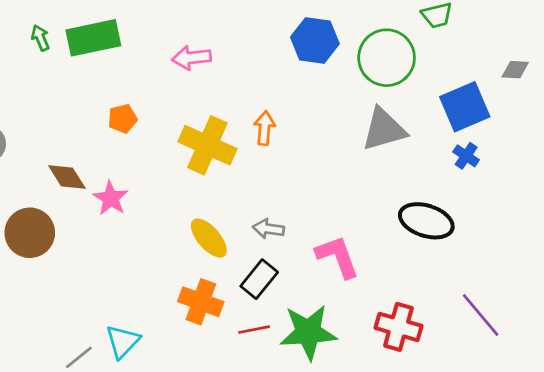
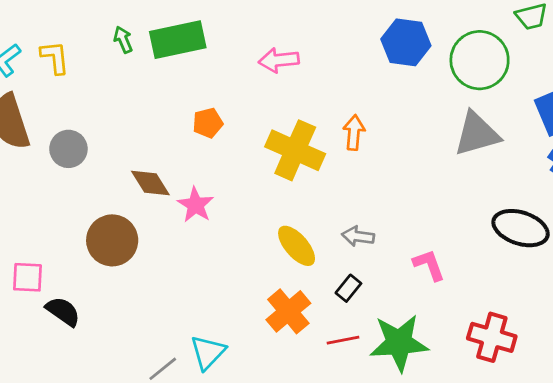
pink L-shape: (337, 257) -> (429, 265), size x0.7
black rectangle: (259, 279) -> (348, 288), size x0.7
orange cross: (201, 302) -> (288, 311), turned 30

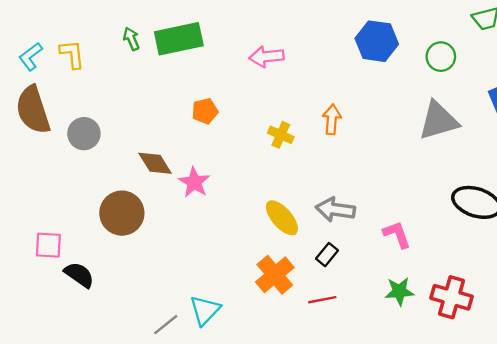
green circle: (480, 60) -> (441, 57), size x0.6
yellow cross: (295, 150) -> (281, 135), size x0.5
gray arrow: (358, 236) -> (335, 210), size x1.4
green star: (399, 343) -> (399, 291), moved, size x0.6

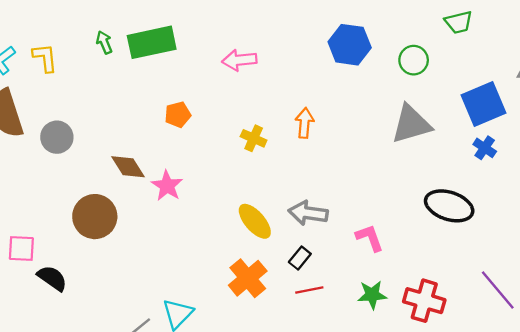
red line: (322, 300) -> (309, 290), moved

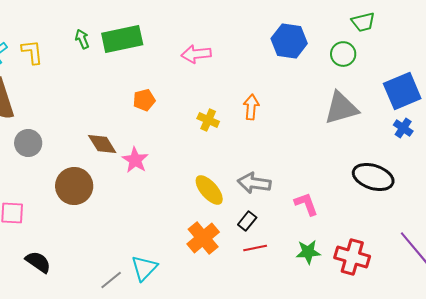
green trapezoid: (459, 22) -> (363, 22), moved
gray circle: (57, 137) -> (28, 143), moved
black semicircle: (52, 278) -> (38, 262), moved

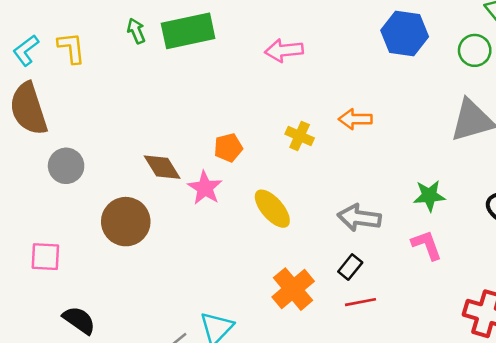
orange pentagon: (144, 100) -> (228, 148), moved
orange arrow: (251, 107) -> (355, 119), turned -95
yellow ellipse: (209, 190) -> (272, 209), moved
green star: (308, 252) -> (429, 196), moved

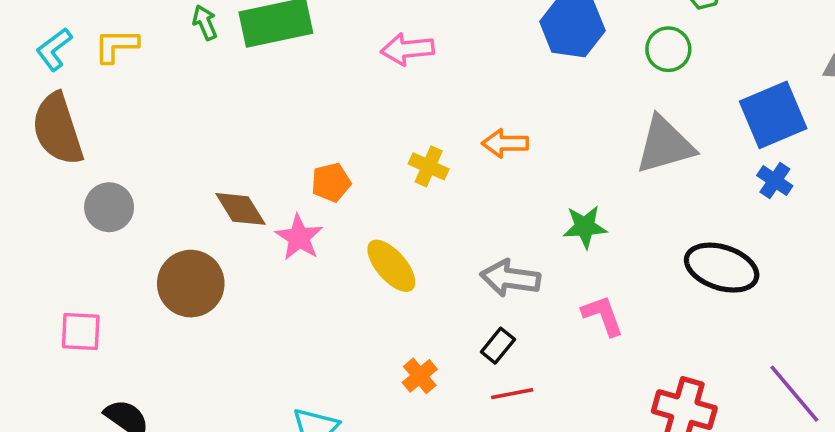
yellow L-shape: (71, 48) -> (116, 46), turned -84
green star: (429, 196) -> (585, 227), moved
orange cross: (293, 289) -> (420, 376), size x0.6

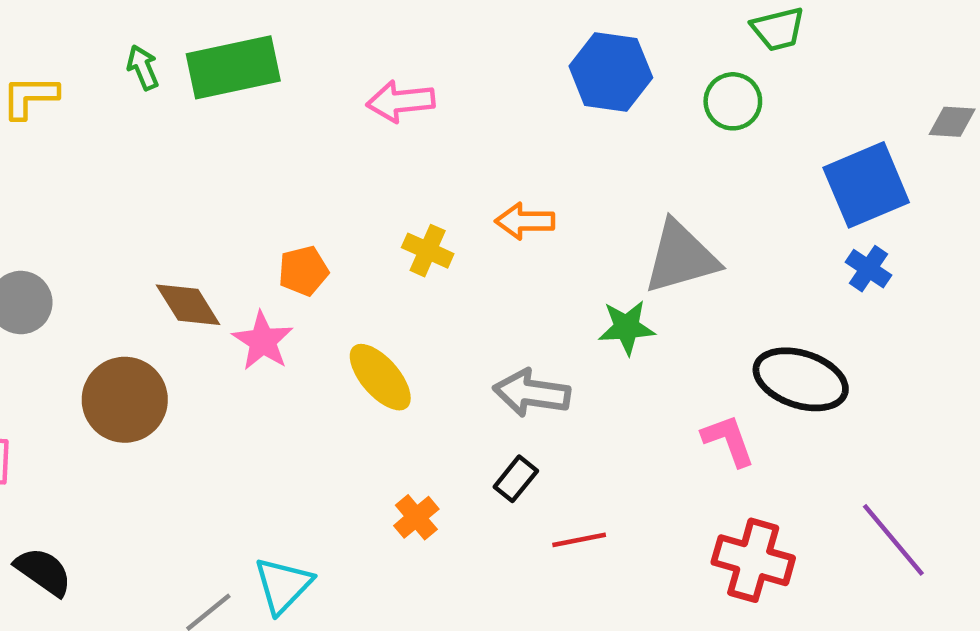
gray triangle: (665, 145) -> (681, 257), moved
pink L-shape: (603, 316) -> (728, 440), moved
red line: (512, 394) -> (579, 540), moved

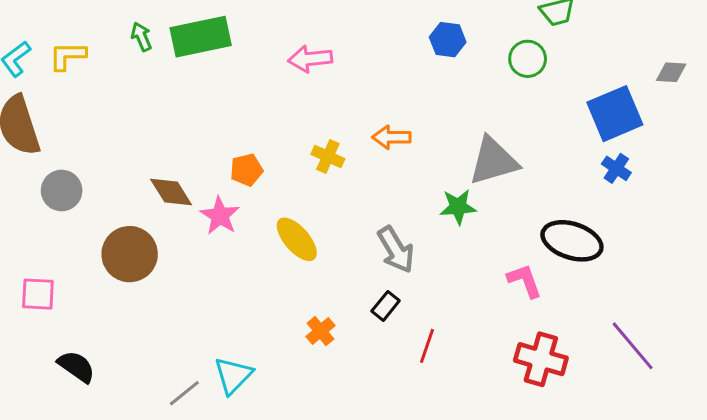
blue hexagon: (611, 72) -> (448, 40), size x0.7
gray arrow: (532, 393) -> (396, 250), turned -129
red line: (579, 540) -> (427, 346), turned -60

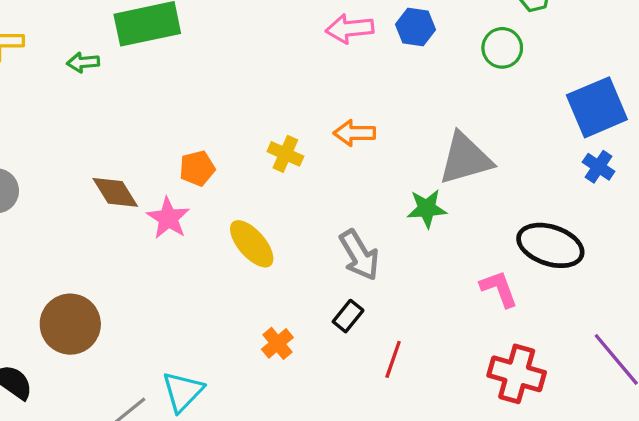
green arrow: (141, 37) -> (83, 62), moved, turned -72
pink arrow: (310, 59) -> (350, 29), moved
brown circle: (130, 254) -> (70, 324), moved

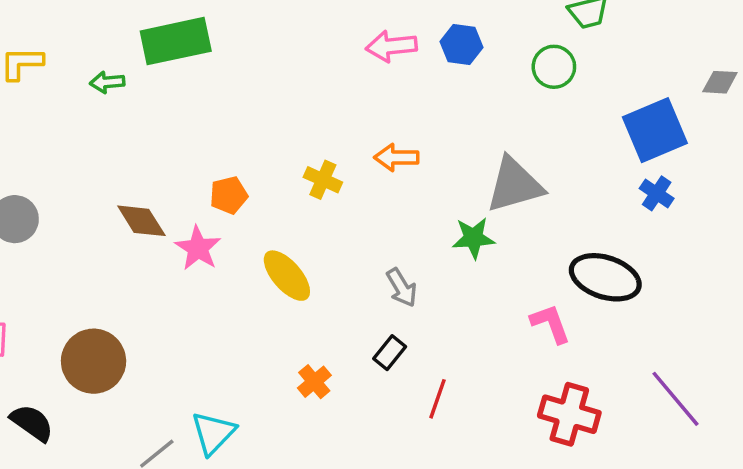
gray arrow: (359, 255) -> (402, 288), size x0.7

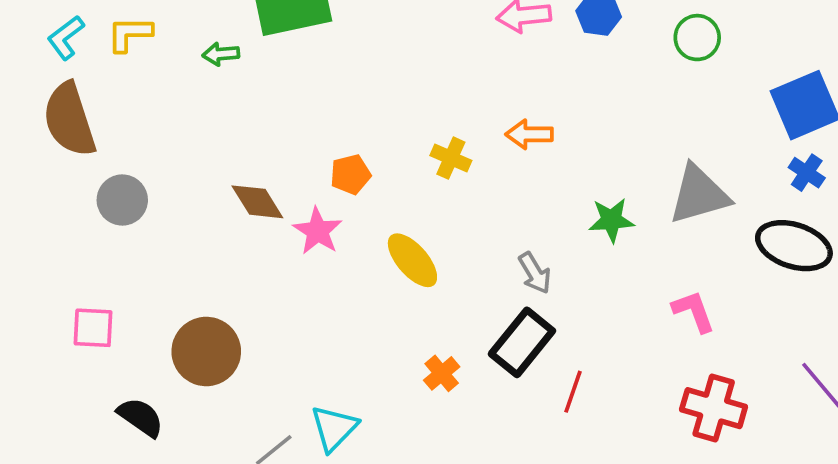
gray triangle: (515, 185) -> (699, 195), moved
black ellipse: (605, 277) -> (794, 246), moved
black rectangle: (390, 353) -> (522, 342), size x1.8

